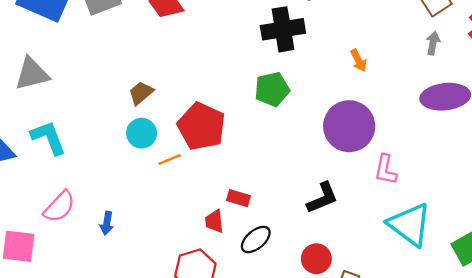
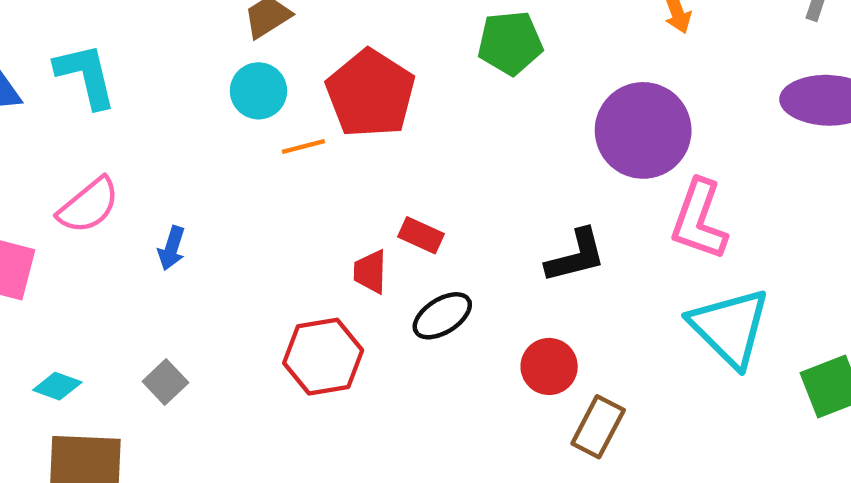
pink L-shape: (385, 170) -> (699, 220), size x1.4

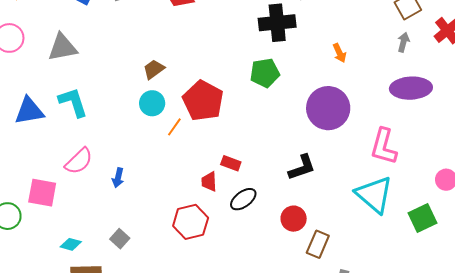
orange line: (303, 146) -> (174, 127), turned -36
pink L-shape: (699, 220) -> (384, 146), moved

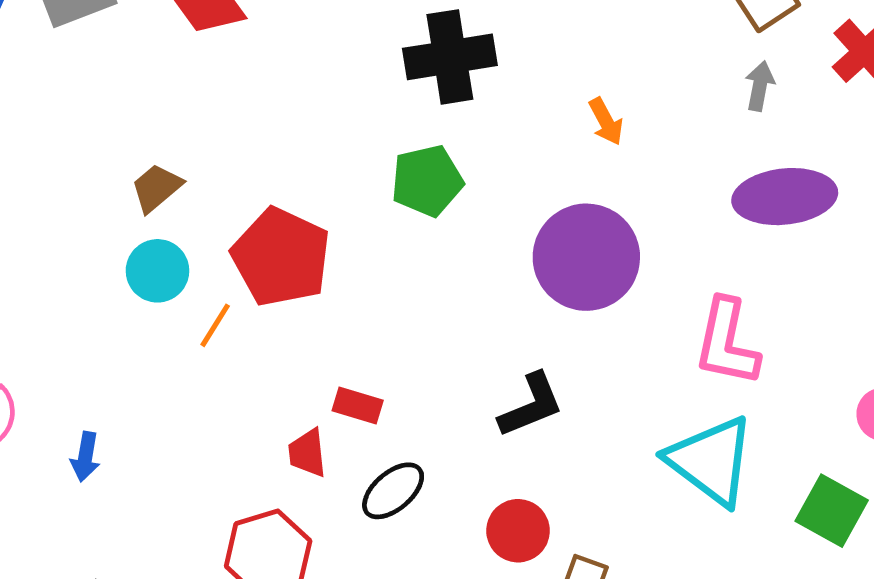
green square: (423, 218) -> (832, 511), turned -32

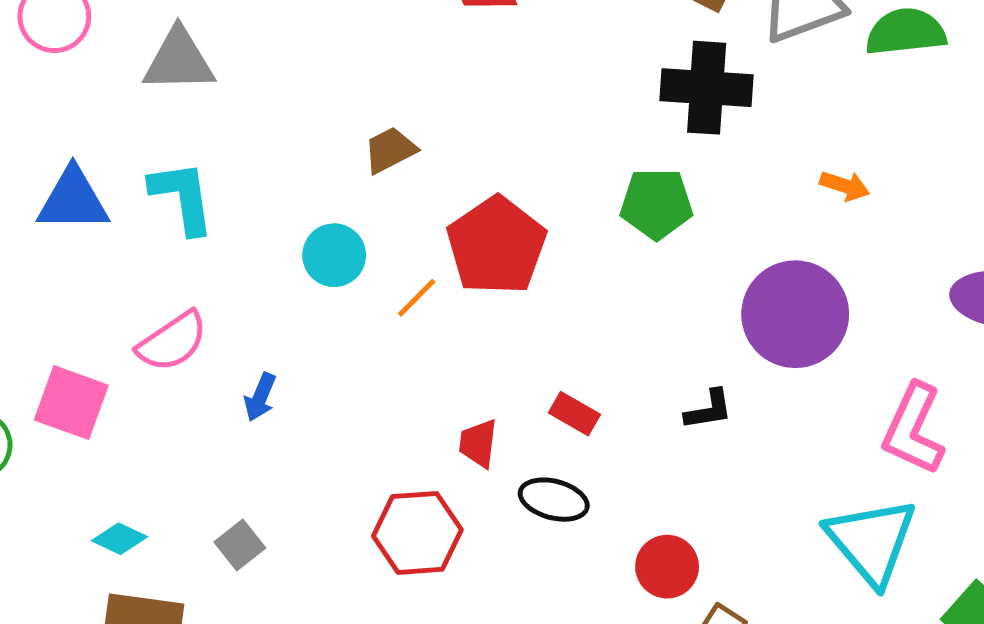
orange arrow: (606, 121) -> (845, 186), turned -57
cyan circle: (157, 271) -> (334, 255), moved
red rectangle: (358, 405) -> (574, 414), moved
black L-shape: (531, 405) -> (709, 410), moved, size x0.7
black ellipse: (393, 491) -> (554, 500), turned 42

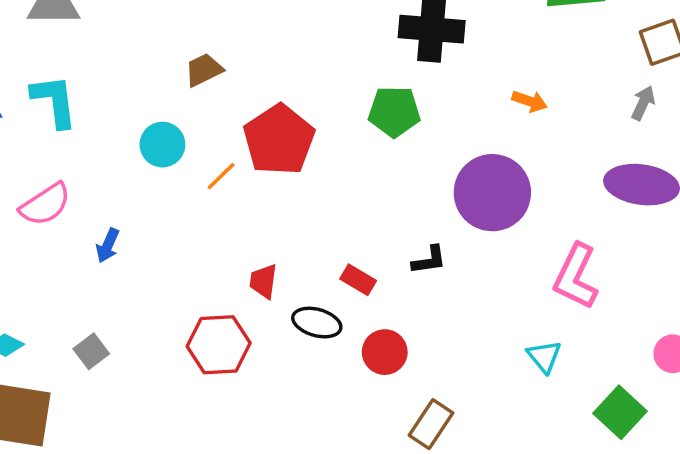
red rectangle: (574, 414) -> (358, 280), moved
cyan triangle: (871, 541) -> (544, 356), size x0.5
red circle: (667, 567) -> (385, 352), moved

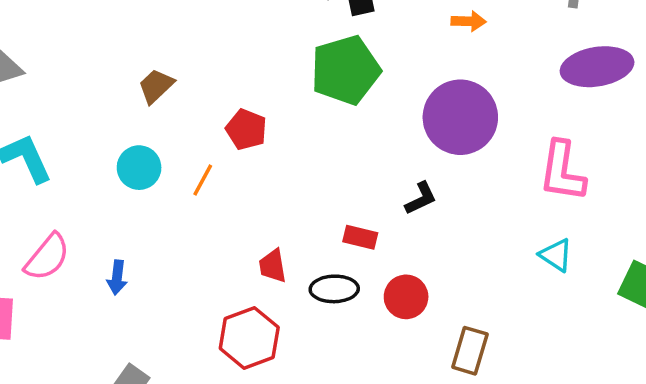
green pentagon: (394, 112) -> (346, 70), size x1.4
red pentagon: (279, 140) -> (246, 130), size x0.6

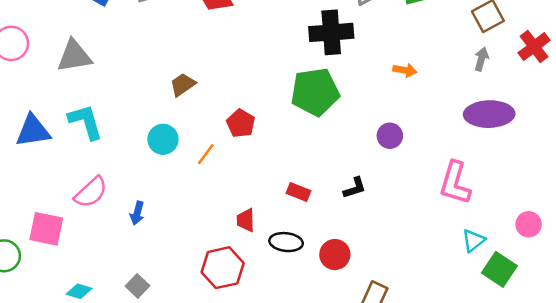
purple circle: (460, 117) -> (390, 136), size x0.5
red rectangle: (360, 237) -> (299, 192), moved
cyan triangle: (556, 255) -> (473, 240), moved, turned 40

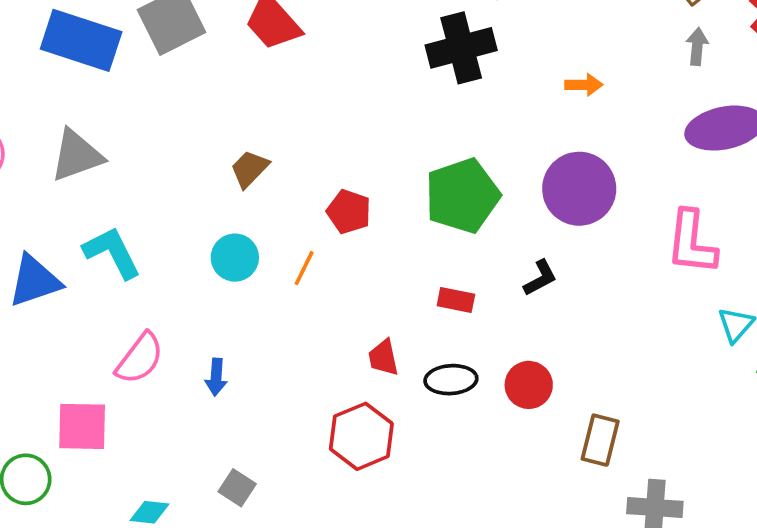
green pentagon: (315, 92) -> (462, 196), moved
purple circle: (390, 136) -> (579, 189), size x1.8

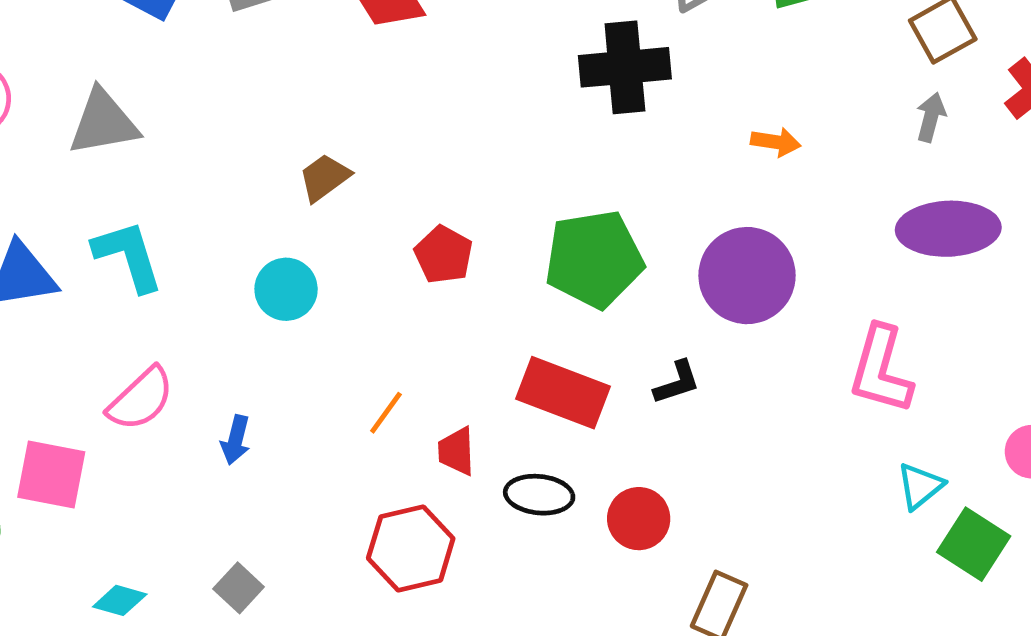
orange line: (304, 268) -> (386, 413), moved
red rectangle: (456, 300) -> (563, 393), size x1.8

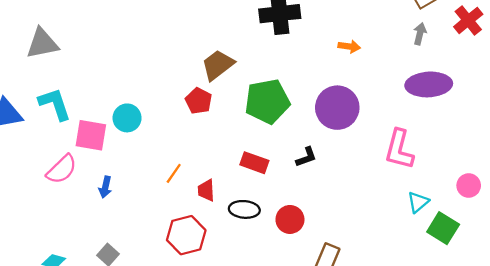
brown trapezoid: (324, 178) -> (218, 65), moved, size x1.4
red rectangle: (563, 393) -> (254, 163), size x0.7
pink square: (51, 475) -> (91, 135), moved

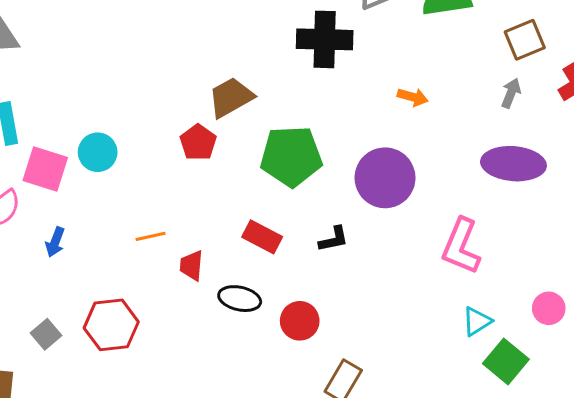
orange line: (174, 173) -> (151, 236), turned 35
red hexagon: (186, 235) -> (111, 325), moved

